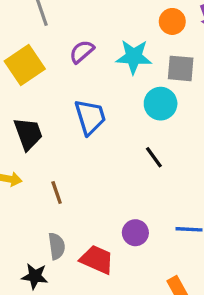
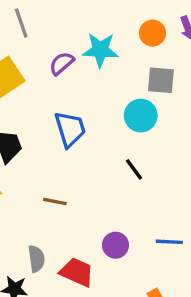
cyan star: (134, 57) -> (100, 50), moved
brown line: (57, 192) -> (55, 201), moved, turned -60

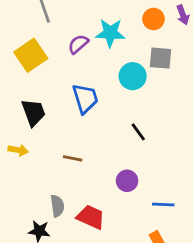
cyan circle: (141, 116) -> (133, 76), moved
blue line: (169, 242) -> (163, 204), moved
purple circle: (115, 245) -> (127, 181), moved

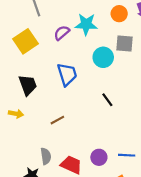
brown line: (73, 158) -> (57, 120), turned -40
purple circle: (127, 181) -> (99, 157), moved

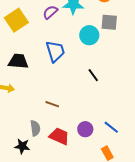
black trapezoid: (28, 85) -> (18, 61), turned -65
brown line: (57, 120) -> (52, 104), moved, turned 48
blue line: (127, 155) -> (111, 127), turned 35

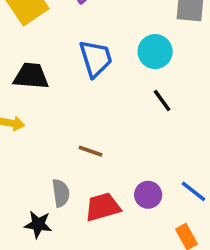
cyan circle: (89, 35) -> (155, 52), moved
red trapezoid: (59, 136) -> (103, 207), turned -40

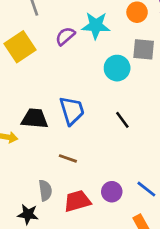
cyan circle: (155, 52) -> (117, 68), moved
blue trapezoid: (96, 59) -> (72, 111), moved
black trapezoid: (31, 76) -> (35, 119), moved

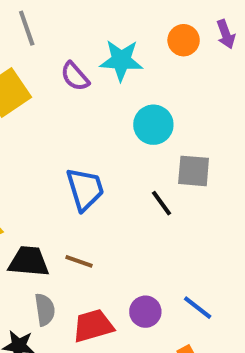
purple semicircle: (65, 36) -> (75, 76), turned -90
gray square: (144, 49) -> (194, 171), moved
black trapezoid: (35, 119) -> (29, 261), moved

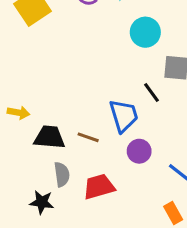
blue trapezoid: (85, 189) -> (124, 116), moved
purple circle: (145, 312) -> (139, 151), moved

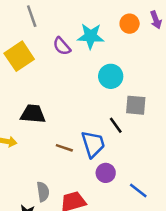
black trapezoid: (49, 137) -> (33, 114), moved
brown line: (88, 137) -> (64, 148), moved

